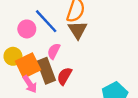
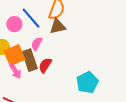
brown triangle: (78, 30) -> (58, 26), turned 48

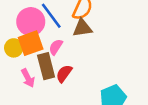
pink circle: (14, 24) -> (31, 22), size x1.5
orange square: (14, 55) -> (31, 43), moved

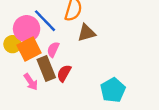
brown triangle: (82, 28) -> (86, 33), moved
yellow circle: (14, 48) -> (12, 44), moved

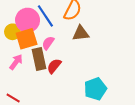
pink arrow: (31, 82) -> (16, 62), moved, turned -119

